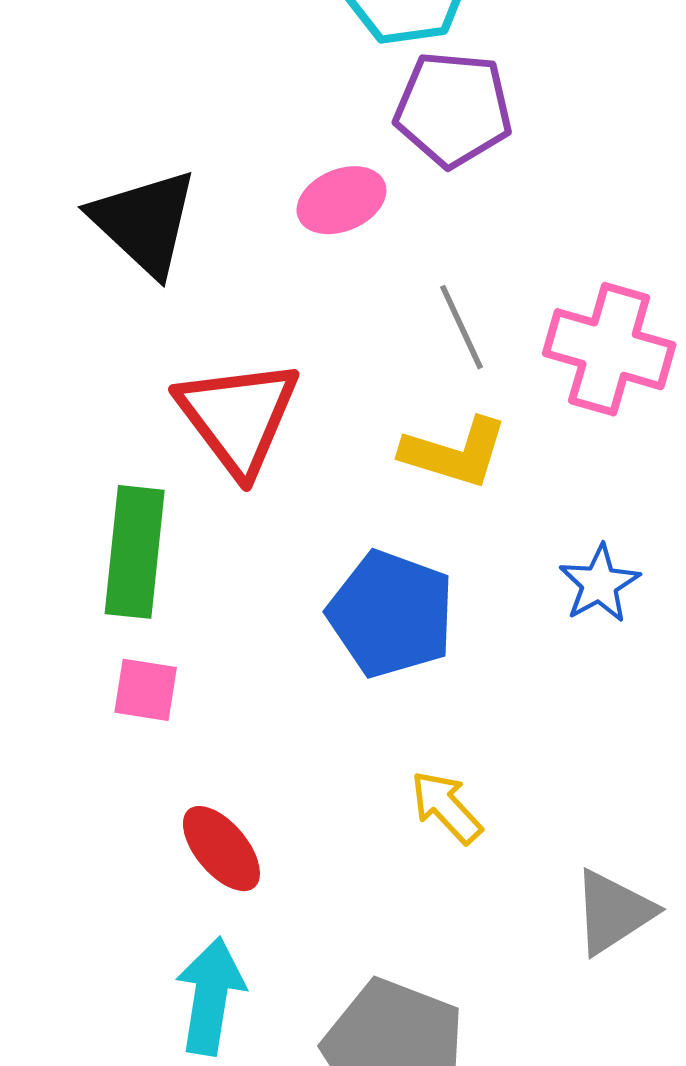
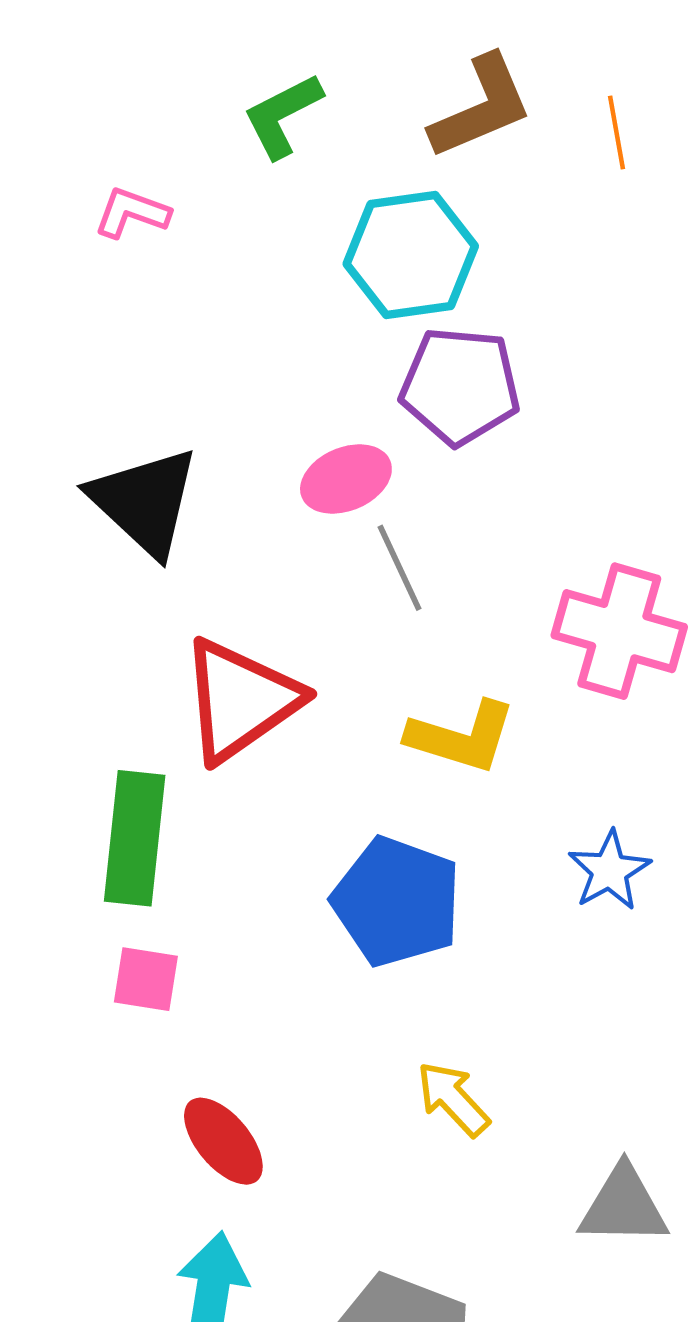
gray line: (461, 327) -> (399, 568), moved
red triangle: (238, 417) -> (240, 700), turned 32
gray triangle: (613, 912) -> (623, 1206), turned 34

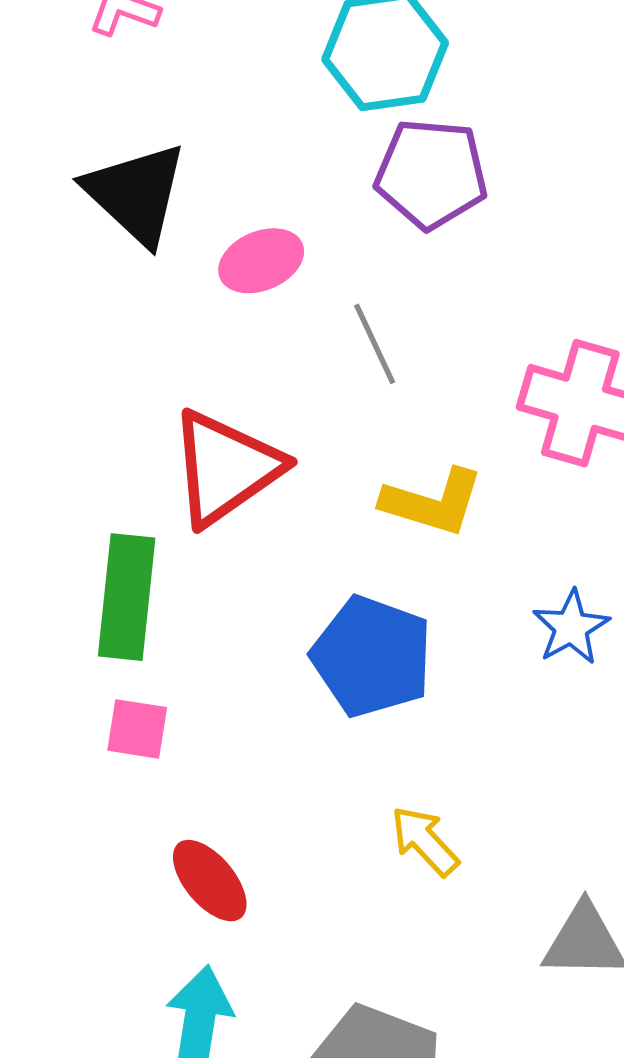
pink ellipse: (346, 479) -> (261, 261), moved
black triangle: (144, 502) -> (136, 194), moved

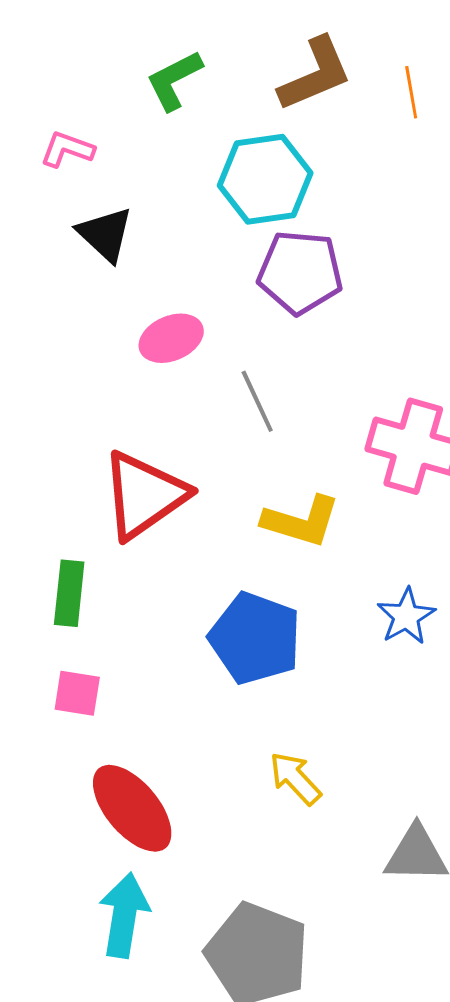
black triangle: (136, 194) -> (105, 234), moved, size x0.7
green rectangle: (127, 597) -> (69, 593), size x0.7
red ellipse: (210, 881) -> (132, 808), size x1.4

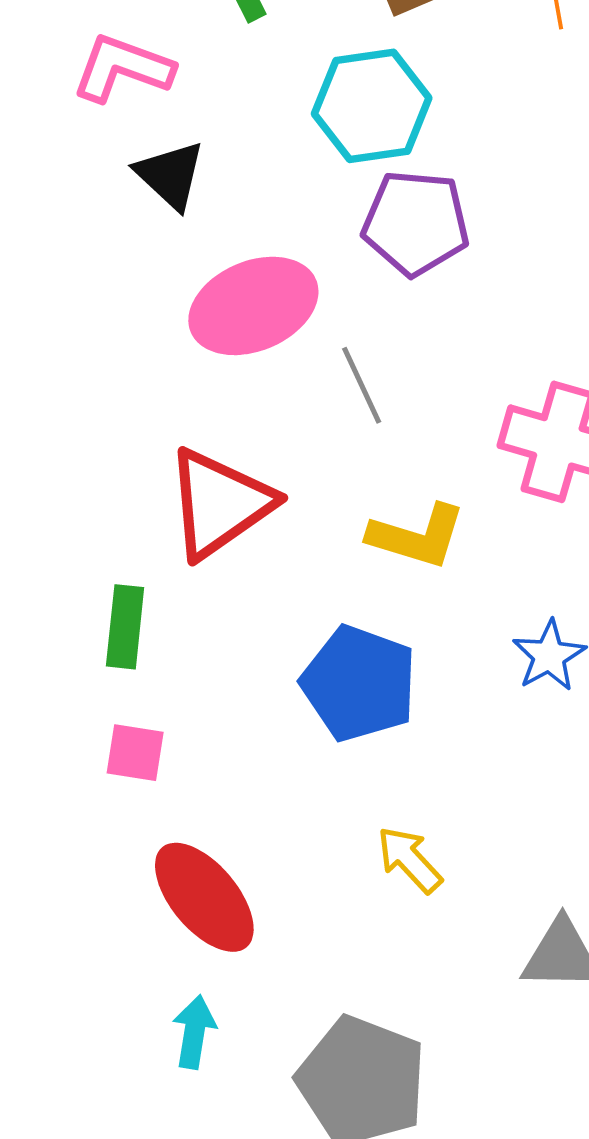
pink L-shape: (67, 149) -> (123, 68), size x1.5
pink ellipse: (171, 338) -> (253, 306), size x1.6
cyan arrow: (124, 915) -> (194, 1032), size x0.7

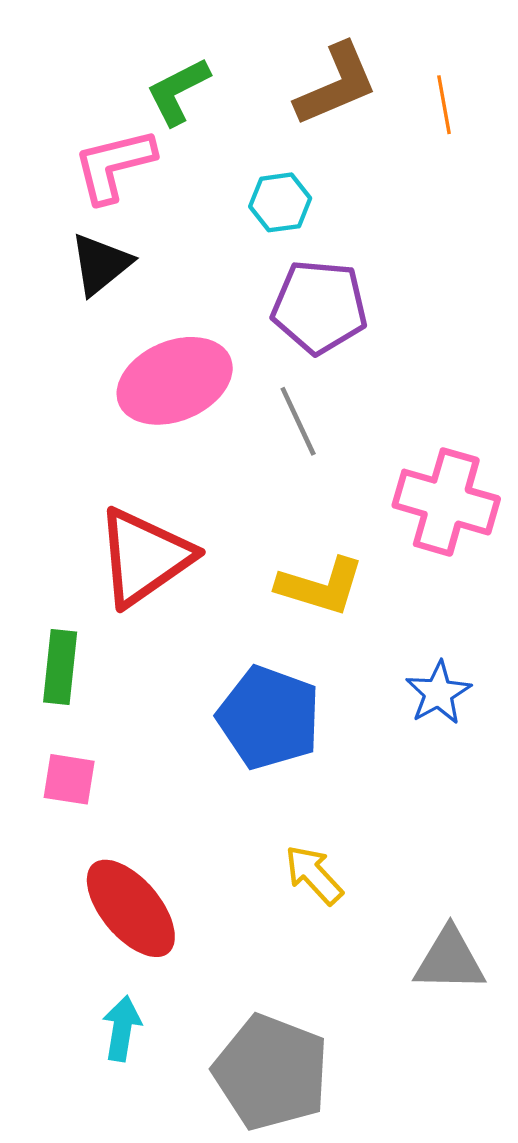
pink L-shape: (123, 68) -> (114, 165), moved, turned -34
cyan hexagon: (372, 106) -> (280, 202), size x0.6
black triangle: (170, 175) -> (101, 264), turned 38
gray line: (362, 385) -> (298, 421), moved

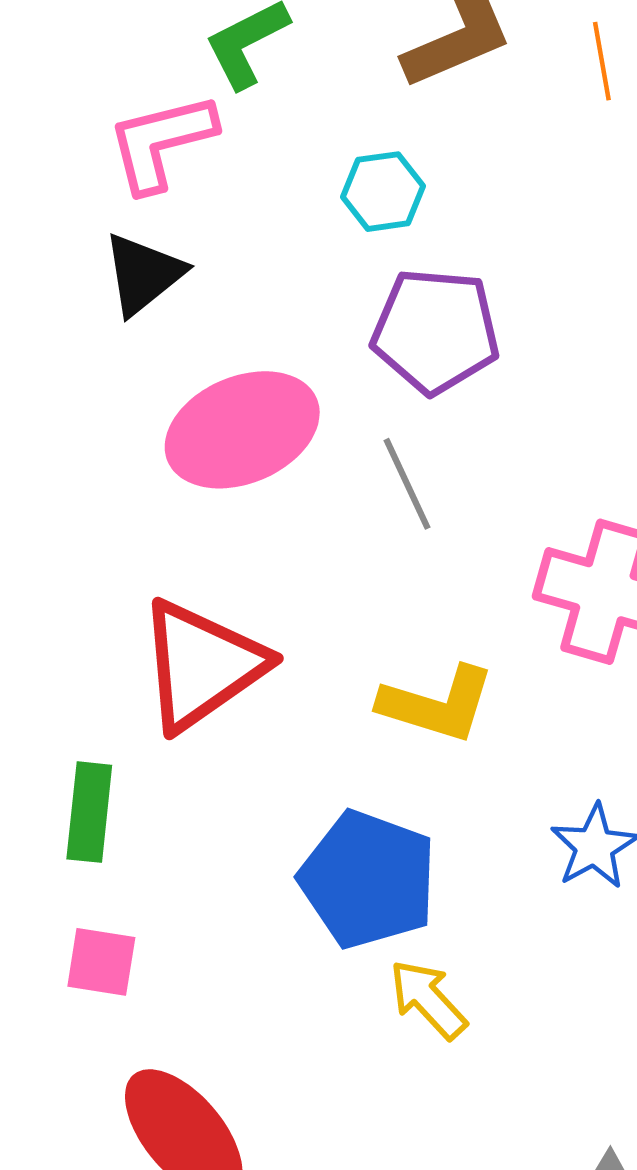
yellow arrow: (314, 875) -> (428, 999), moved

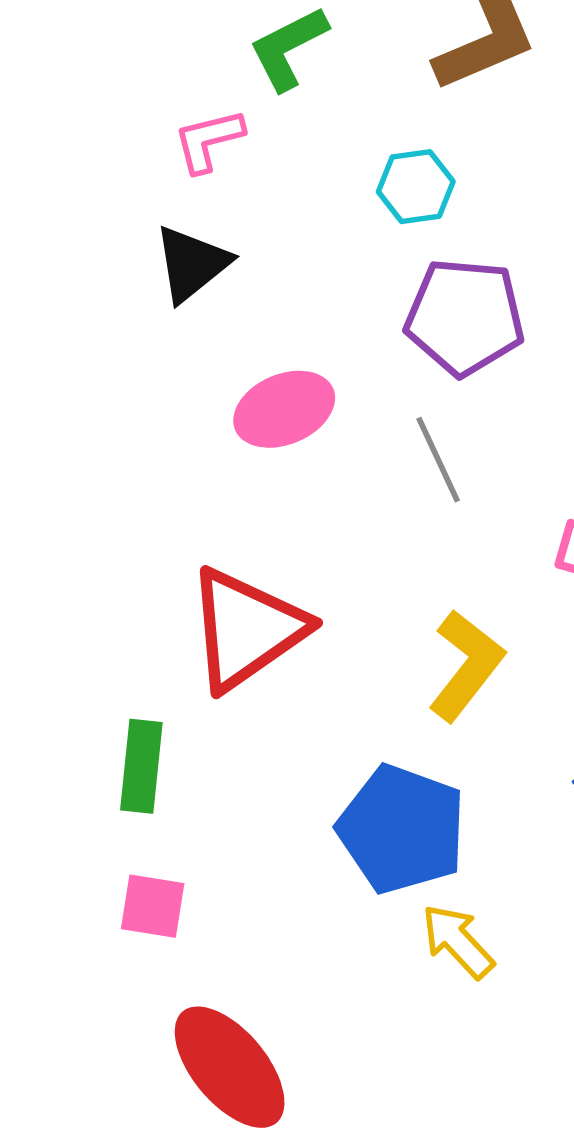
pink L-shape: (161, 142) -> (209, 140), size x0.7
pink ellipse: (242, 430) -> (284, 409), size x0.7
yellow L-shape: (437, 704) -> (466, 665), turned -69

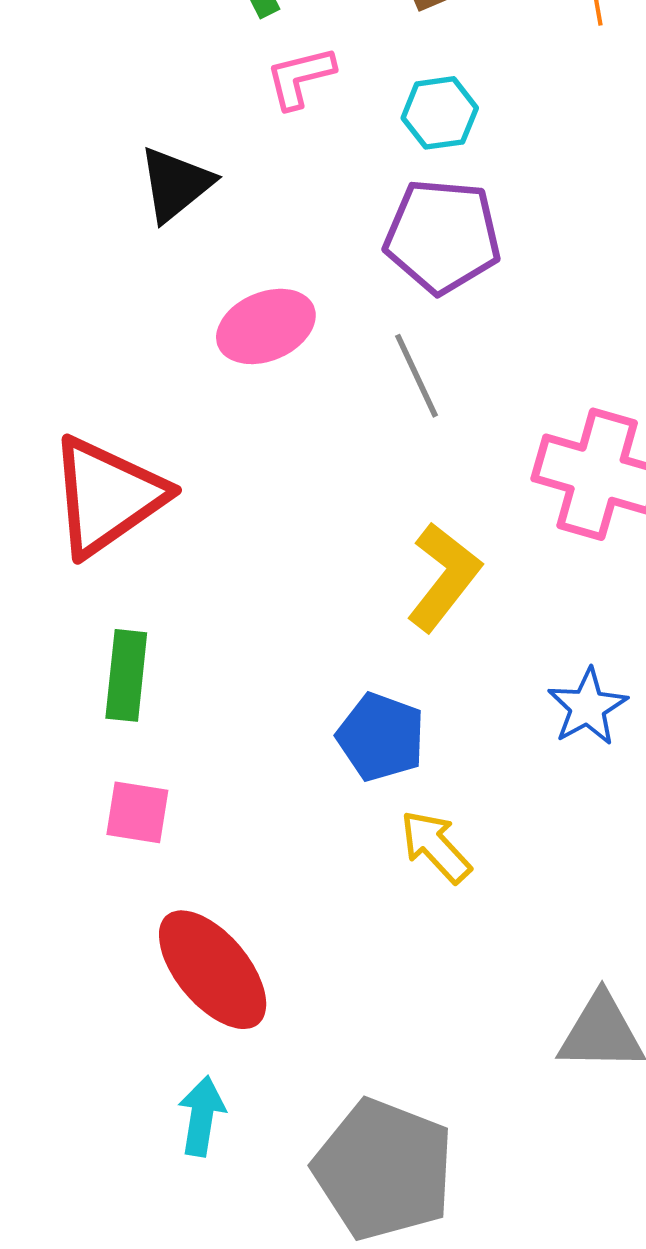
pink L-shape: (209, 140) -> (300, 77), moved
cyan hexagon: (416, 187) -> (440, 113), moved
red triangle: (246, 629) -> (107, 496), moved
blue pentagon: (402, 829) -> (381, 737), size x0.7

